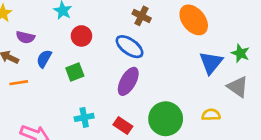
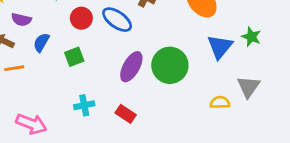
blue ellipse: (130, 47) -> (117, 20), moved
gray triangle: (238, 87) -> (248, 87), moved, turned 30
green circle: (166, 119) -> (170, 65), moved

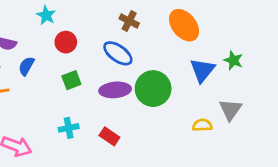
blue ellipse: (117, 20) -> (118, 53), moved
green square: (74, 57) -> (71, 80), moved
purple ellipse: (131, 67) -> (115, 90), turned 56

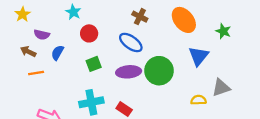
green star: (233, 60) -> (223, 31), moved
gray triangle: (230, 110) -> (221, 88), turned 36
cyan cross: (69, 128) -> (91, 102), size x1.5

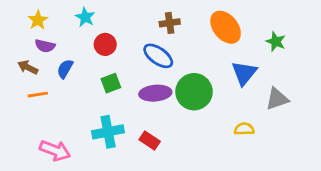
yellow star: (23, 14) -> (38, 20), moved
brown cross: (140, 17) -> (170, 23), turned -35
gray triangle: (221, 88) -> (277, 99), moved

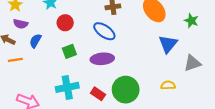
green circle: (194, 92) -> (126, 90), moved

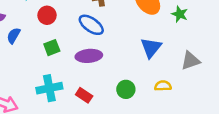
green star: (191, 21) -> (180, 14), moved
blue triangle: (168, 44) -> (151, 48), moved
green circle: (126, 90) -> (126, 89), moved, size x0.6

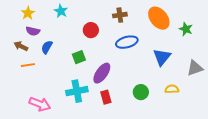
red circle: (47, 15) -> (91, 30), moved
blue ellipse: (91, 25) -> (127, 42), moved, turned -50
purple ellipse: (89, 56) -> (102, 73), moved, turned -50
red rectangle: (84, 95) -> (106, 97), turned 40

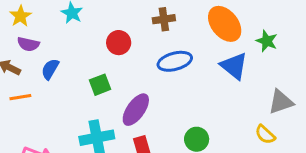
blue triangle: (162, 57) -> (234, 66), moved, turned -30
yellow semicircle: (172, 89) -> (265, 135), moved, turned -136

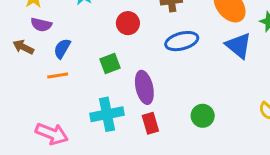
orange line: (20, 97) -> (58, 75), moved
purple ellipse: (136, 110) -> (144, 87), turned -48

